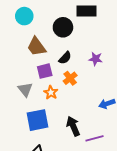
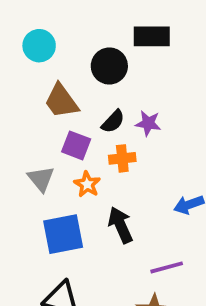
purple star: (96, 59) -> (148, 123), moved
purple square: (45, 71) -> (76, 145), turned 35
orange cross: (70, 78) -> (122, 158), turned 32
black arrow: (73, 126) -> (120, 225), moved

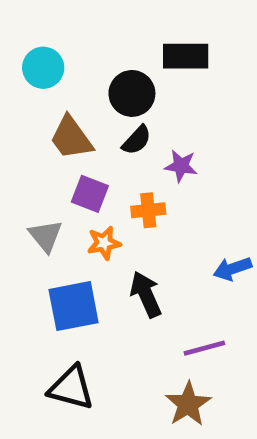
black semicircle: (113, 121) -> (137, 140), moved
orange star: (87, 184) -> (104, 243), turned 30

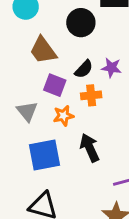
black semicircle: (137, 140) -> (84, 69), moved

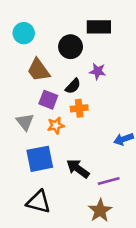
purple star: (111, 68) -> (98, 71), moved
black arrow: (90, 148) -> (78, 169), moved, turned -30

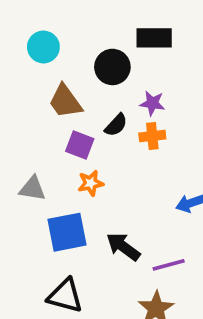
orange cross: (79, 108) -> (152, 136), moved
gray triangle: (25, 122) -> (33, 189), moved, turned -42

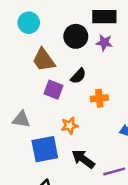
purple star: (152, 103) -> (104, 43), moved
orange cross: (152, 136) -> (99, 98), moved
orange star: (91, 183) -> (70, 126), moved

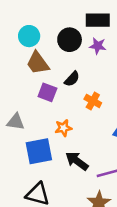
cyan circle: (29, 23) -> (29, 36), moved
orange cross: (99, 98) -> (93, 101), turned 35

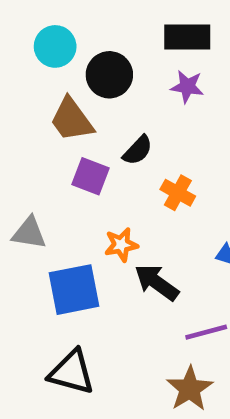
cyan circle: (29, 36) -> (55, 46), moved
black circle: (70, 40) -> (109, 75), moved
black arrow: (77, 161) -> (157, 282), moved

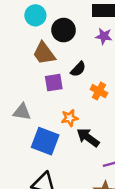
purple square: (90, 176) -> (54, 83), turned -30
blue square: (74, 290) -> (45, 141), turned 32

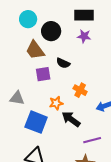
black semicircle: (78, 69) -> (63, 63), turned 72
orange cross: (99, 91) -> (80, 90), moved

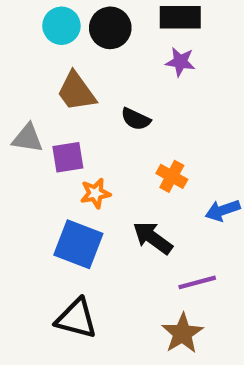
black circle: (51, 31) -> (110, 28), moved
purple square: (43, 74) -> (68, 157), moved
gray triangle: (17, 98) -> (28, 138), moved
orange star: (56, 103) -> (95, 193), moved

